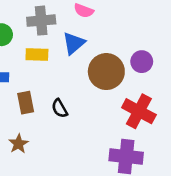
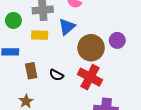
black semicircle: (60, 108) -> (56, 75), turned -32
red cross: (139, 111) -> (90, 77), moved

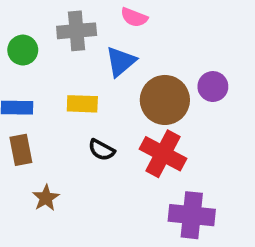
yellow rectangle: (40, 35) -> (82, 104), moved
brown rectangle: (31, 71) -> (21, 150), moved

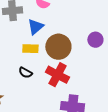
purple circle: (213, 87) -> (95, 40), moved
yellow rectangle: (82, 104) -> (30, 49), moved

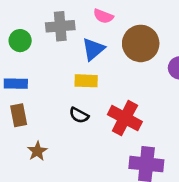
brown circle: (58, 47) -> (141, 43), moved

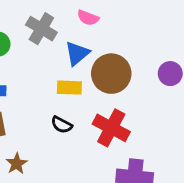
gray cross: (60, 26) -> (41, 29), turned 36
brown circle: (141, 43) -> (111, 74), moved

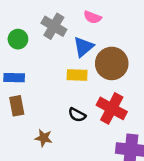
black semicircle: (62, 125) -> (77, 115), moved
brown star: (17, 164) -> (44, 138), moved, turned -30

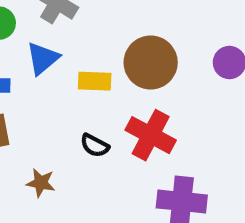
blue triangle: (83, 47) -> (43, 58), moved

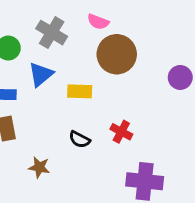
brown circle: (151, 63) -> (117, 54), moved
red cross: (151, 135) -> (121, 132), size x0.6

